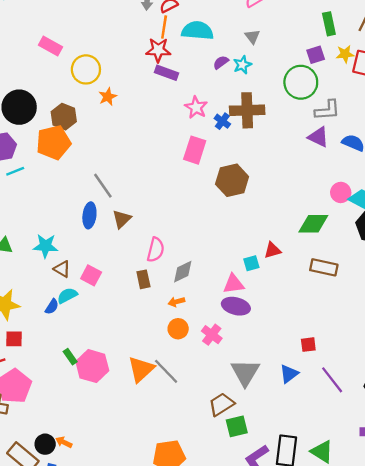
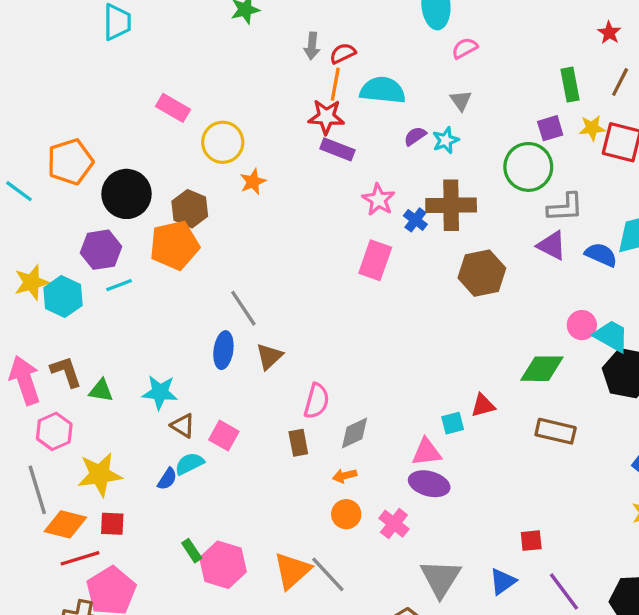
brown hexagon: (232, 180) -> (482, 273), moved

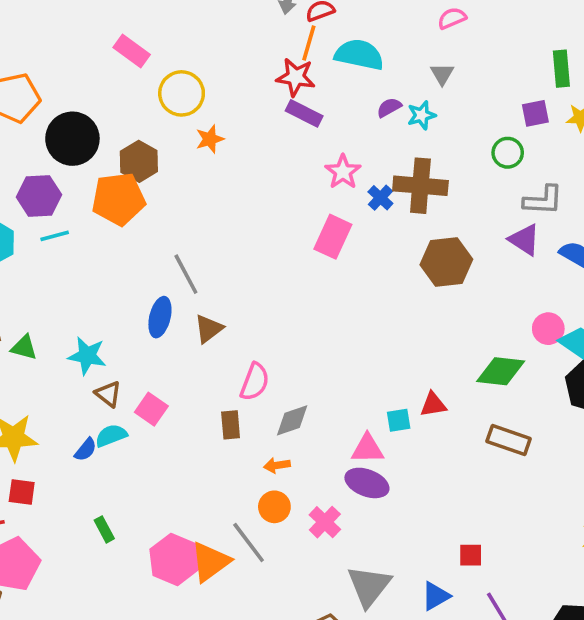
green circle: (528, 167) -> (508, 153), size x0.6
pink hexagon: (223, 565) -> (174, 559), moved
gray line: (328, 574) -> (249, 543), moved

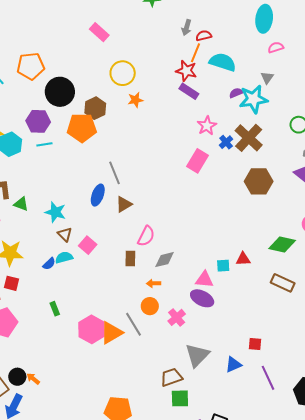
pink rectangle: (132, 51) -> (99, 32), moved
cyan star: (422, 115) -> (253, 99), size x1.8
brown cross: (420, 186) -> (249, 138), turned 32

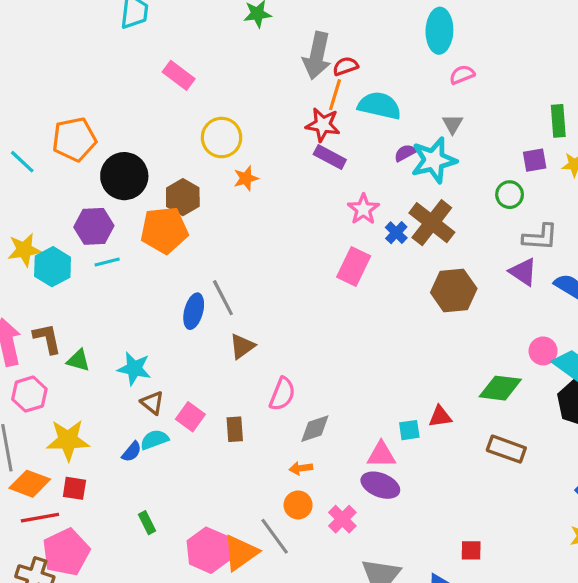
gray arrow: (187, 28) -> (317, 56), size x1.8
blue ellipse: (98, 195) -> (194, 311), moved
brown rectangle: (130, 258) -> (235, 429), moved

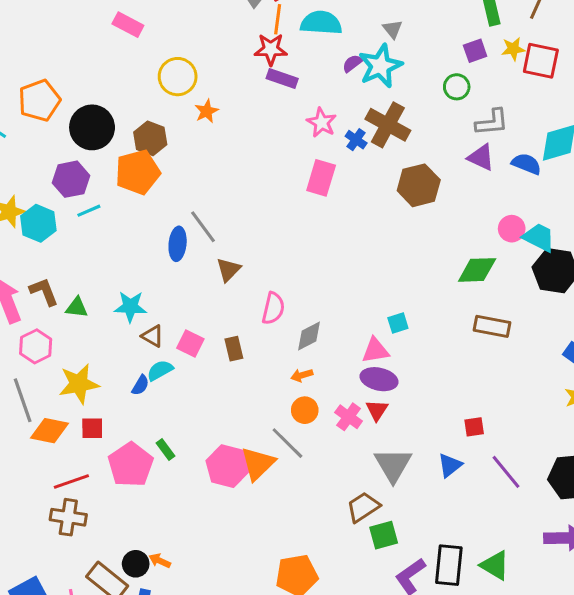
red triangle: (440, 417) -> (377, 410), moved, turned -40
red line: (40, 518) -> (71, 481), moved
pink pentagon: (66, 552) -> (131, 465), moved

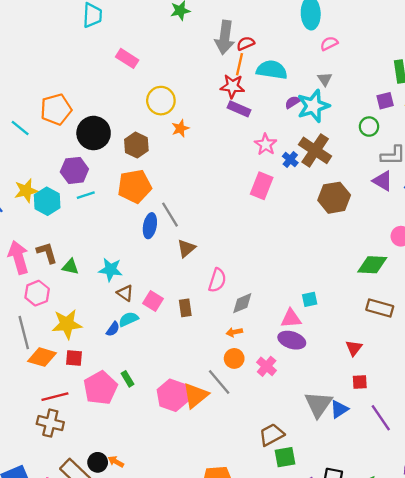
orange pentagon: (138, 172) -> (135, 186), moved
red triangle: (377, 410) -> (354, 348), moved
gray triangle: (393, 465) -> (318, 404), moved

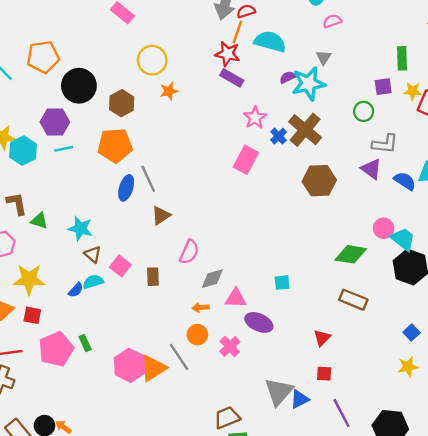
pink triangle: (291, 318) -> (236, 298), moved

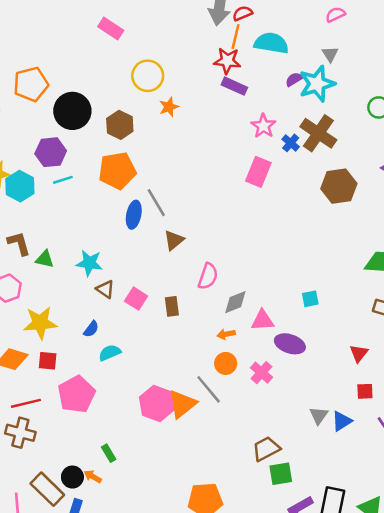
cyan semicircle: (93, 282) -> (110, 353), moved
green rectangle: (85, 343) -> (109, 453), moved
gray triangle: (279, 392) -> (319, 415), size x0.6

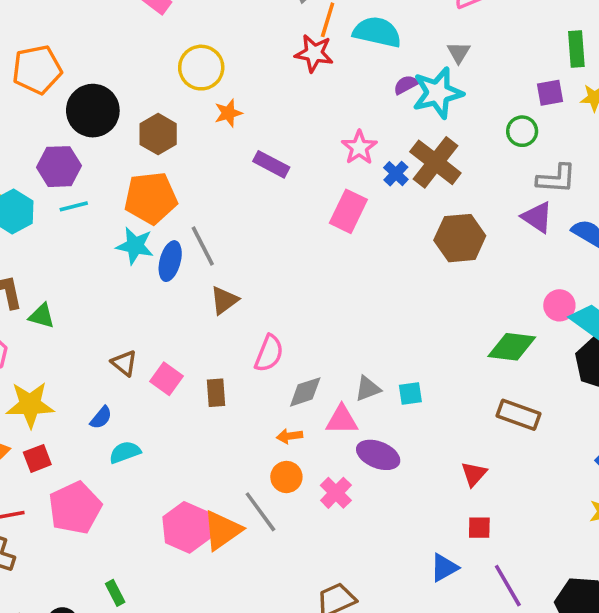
purple rectangle: (234, 86) -> (271, 164), moved
cyan star: (89, 263) -> (135, 246), moved
red square: (48, 361) -> (37, 458), turned -30
gray triangle: (319, 415) -> (368, 389), moved, turned 30

